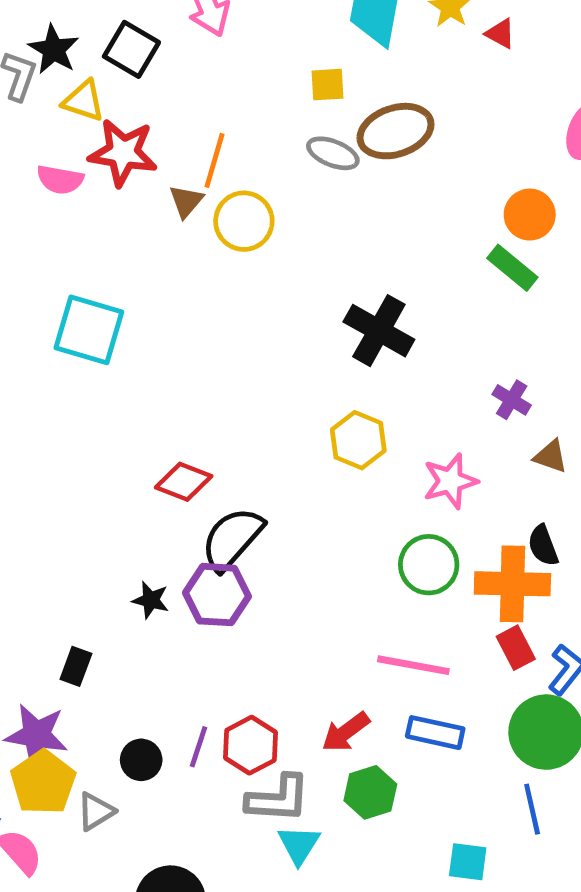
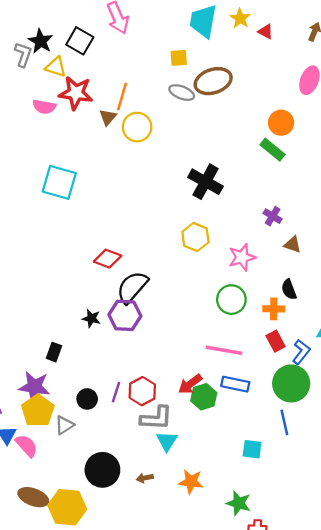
orange cross: (512, 584) -> (274, 309), size x0.6
green hexagon: (370, 792) -> (204, 397), moved

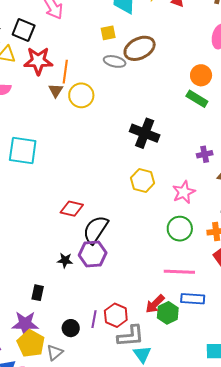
red star: (76, 93) -> (38, 61), moved
purple cross: (273, 216) -> (205, 154), turned -35

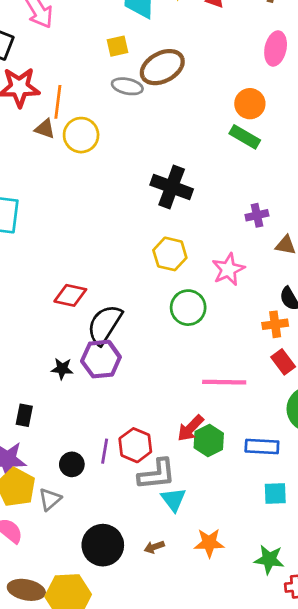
brown triangle: (56, 90) -> (45, 129), turned -42
green circle: (180, 229) -> (188, 308), moved
blue rectangle: (193, 299) -> (262, 447), moved

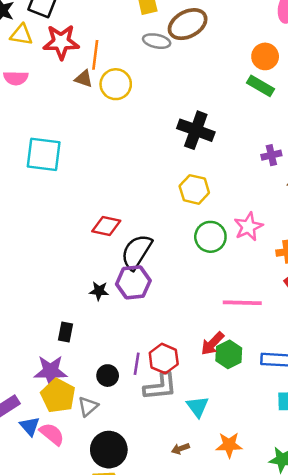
pink star: (228, 269) -> (248, 227), moved
gray L-shape: (157, 474) -> (160, 387), moved
black circle: (103, 545) -> (109, 450), moved

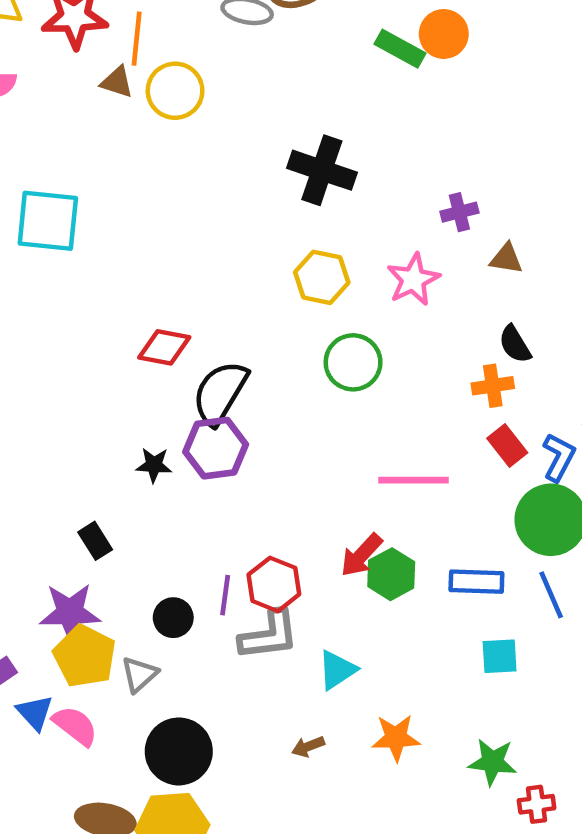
green rectangle: (261, 86) -> (400, 49), moved
pink star: (248, 227) -> (413, 280), moved
black rectangle: (65, 332) -> (95, 541), turned -42
cyan triangle: (198, 407) -> (337, 670), turned 35

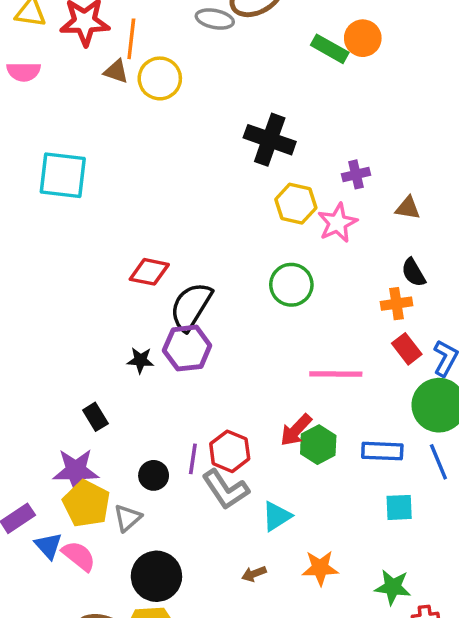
purple cross: (459, 212) -> (356, 174), moved
yellow hexagon: (322, 277) -> (296, 204), moved
gray L-shape: (269, 635) -> (226, 489), turned 63

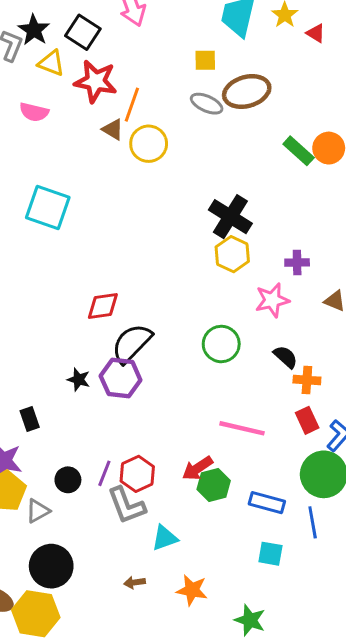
yellow hexagon: (296, 204) -> (232, 254), moved
red diamond: (149, 272) -> (103, 306), turned -32
black semicircle: (413, 273) -> (286, 357), moved, turned 150

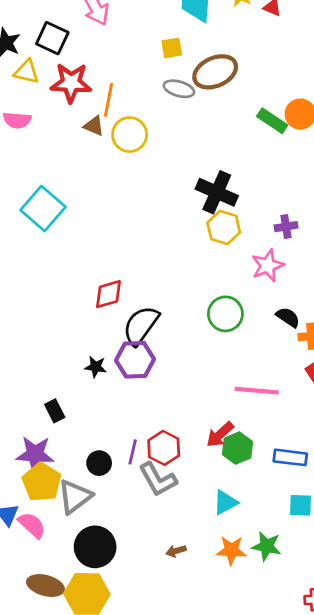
cyan square: (48, 208) -> (43, 209), turned 30
gray triangle: (38, 511) -> (75, 497), size x1.5
cyan triangle: (165, 538) -> (225, 502), moved
green star: (250, 620) -> (267, 546), moved

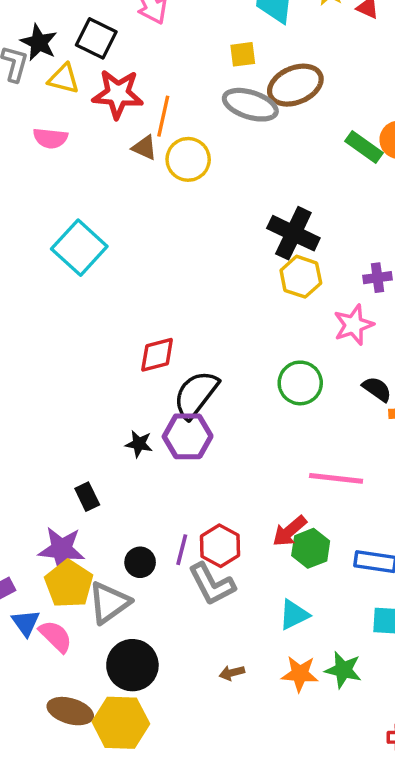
gray ellipse: (179, 89) -> (250, 105), size x1.4

